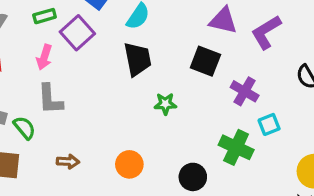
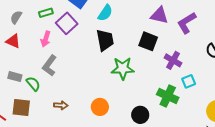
gray L-shape: (50, 99) -> (49, 66), turned 40
green star: (165, 104) -> (123, 68), size x1.6

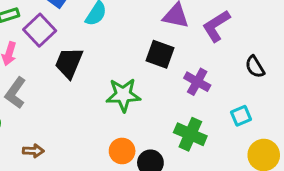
black trapezoid: (105, 40) -> (69, 63), moved, turned -145
cyan square: (189, 81) -> (241, 116), moved
orange circle: (100, 107) -> (122, 151), moved

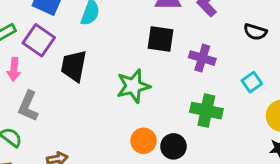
black semicircle: (255, 67) -> (255, 32), turned -30

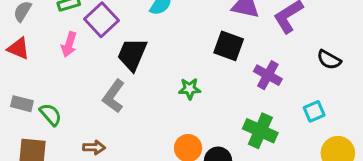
green star: (133, 86) -> (190, 89), size x0.6
gray L-shape: (28, 106) -> (114, 96), moved

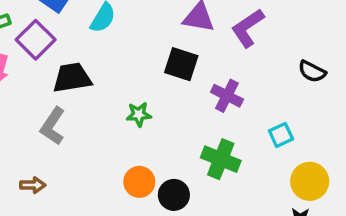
black trapezoid: (132, 54) -> (72, 78), turned 60
black semicircle: (329, 60) -> (312, 71), moved

